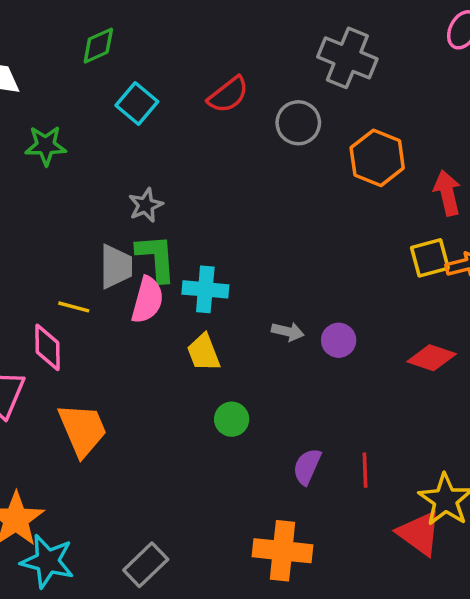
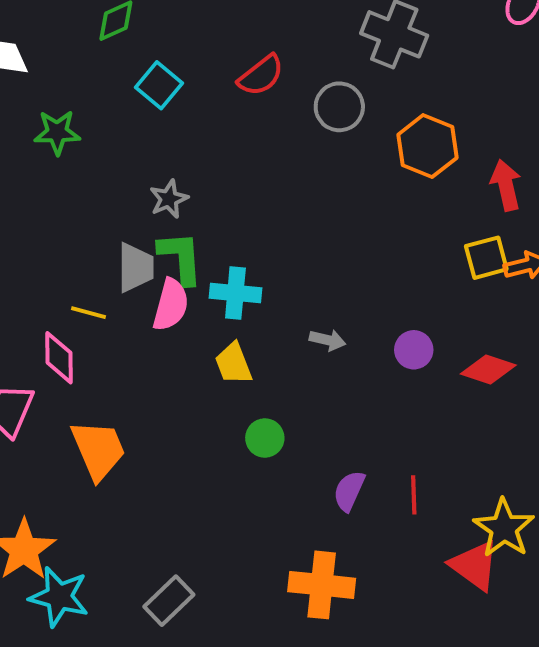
purple circle: (339, 340) -> (414, 350), moved

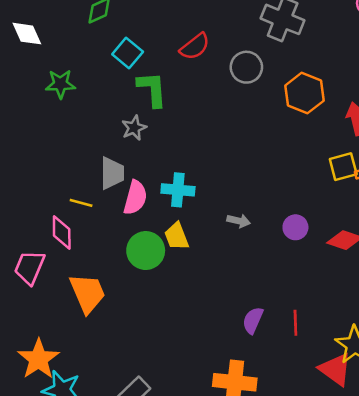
green L-shape: (181, 258) -> (152, 89), moved
green circle: (265, 438) -> (146, 251), moved, size x1.5

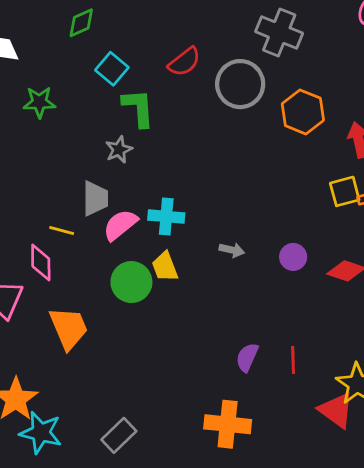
gray circle: (246, 67) -> (240, 84), size x1.4
pink semicircle: (135, 198) -> (120, 225), turned -144

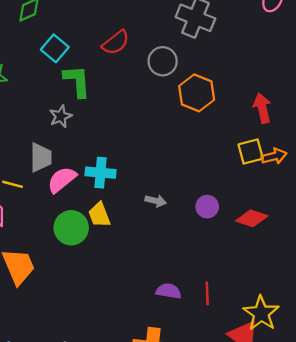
gray circle: (240, 84) -> (163, 61), size x0.7
orange hexagon: (303, 112) -> (197, 93), moved
purple semicircle: (247, 357) -> (168, 291), turned 75

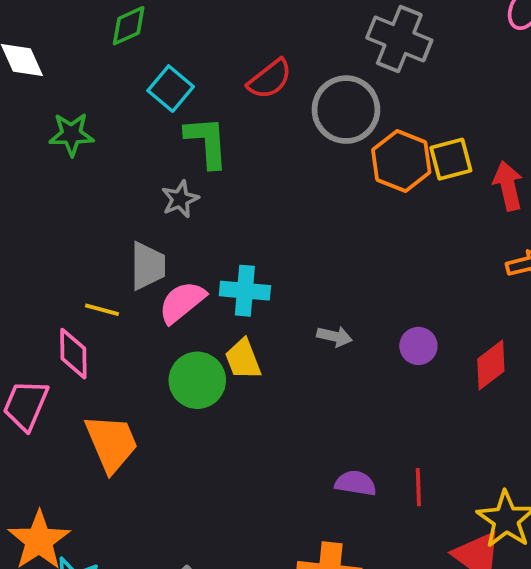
gray circle: (163, 61) -> (346, 110), size x1.4
yellow square: (251, 152) -> (451, 159), moved
red diamond: (252, 218) -> (491, 365), turned -56

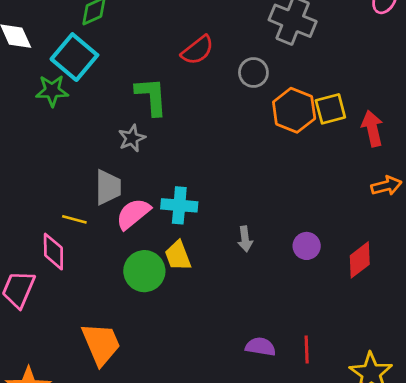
cyan square: (171, 89) -> (74, 57), moved, size x1.4
gray circle: (346, 110) -> (253, 72), size x0.6
gray arrow: (335, 336) -> (245, 239), turned 70
orange trapezoid: (111, 443) -> (101, 344), moved

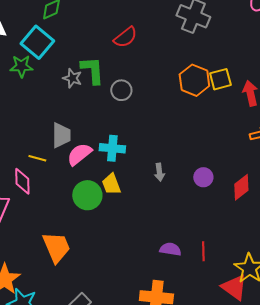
gray circle: (253, 72) -> (121, 90), moved
gray star: (132, 138) -> (72, 78), moved, turned -30

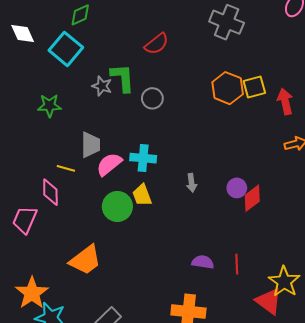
green star: (21, 66) -> (49, 106), moved
red diamond: (241, 187) -> (252, 198), moved
orange trapezoid: (56, 247) -> (85, 260), turned 76

